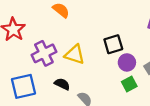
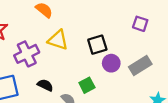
yellow triangle: (75, 55) -> (58, 40), moved
green square: (129, 84) -> (87, 85), moved

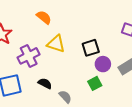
green square: (87, 85) -> (95, 83), moved

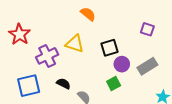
orange semicircle: (44, 17) -> (88, 14), moved

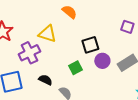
yellow triangle: (75, 44) -> (47, 34), moved
green square: (114, 84) -> (75, 68), moved

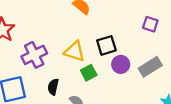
yellow triangle: (47, 34) -> (74, 51), moved
black semicircle: (45, 80) -> (53, 87), turned -104

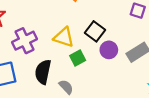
black square: (106, 45) -> (95, 31), turned -36
black semicircle: (53, 87) -> (43, 72), size x1.5

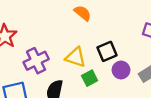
black square: (95, 31) -> (107, 51), turned 30

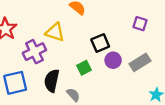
yellow triangle: (76, 57) -> (55, 32), moved

